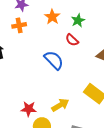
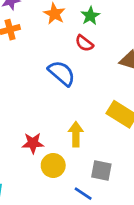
yellow arrow: (60, 105) -> (76, 134), turned -54

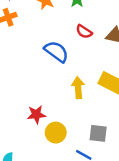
red semicircle: (84, 43) -> (84, 32), moved
yellow arrow: (76, 134) -> (78, 88), moved

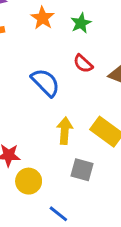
gray square: (98, 133) -> (82, 170), moved

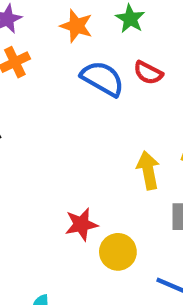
blue semicircle: (45, 83) -> (103, 79), moved

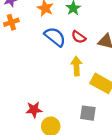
yellow arrow: (148, 170) -> (76, 66), moved

